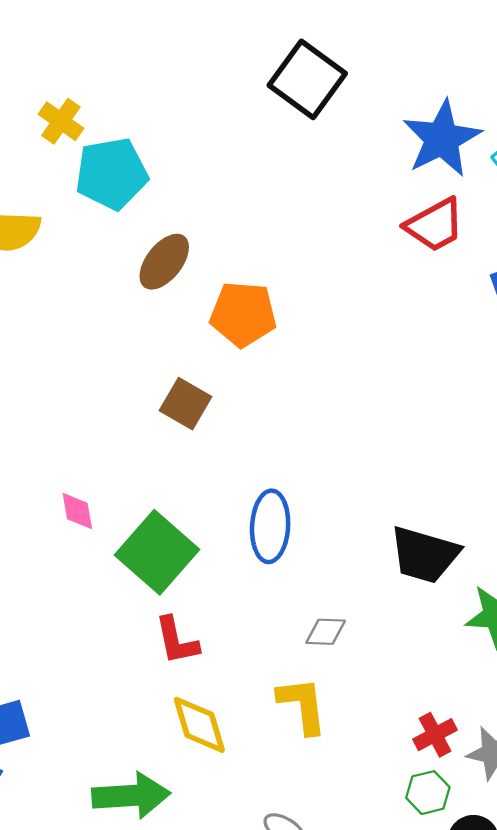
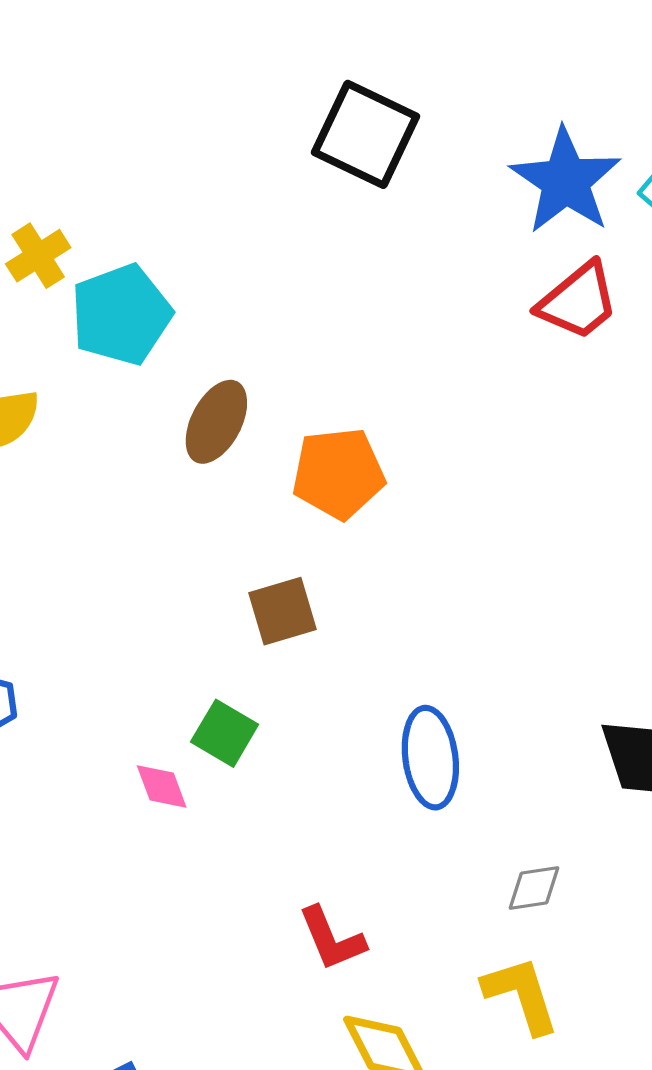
yellow cross: (61, 121) -> (38, 256), turned 33
brown square: (186, 404) -> (282, 611), turned -36
green square: (157, 552) -> (225, 733), moved, size x0.6

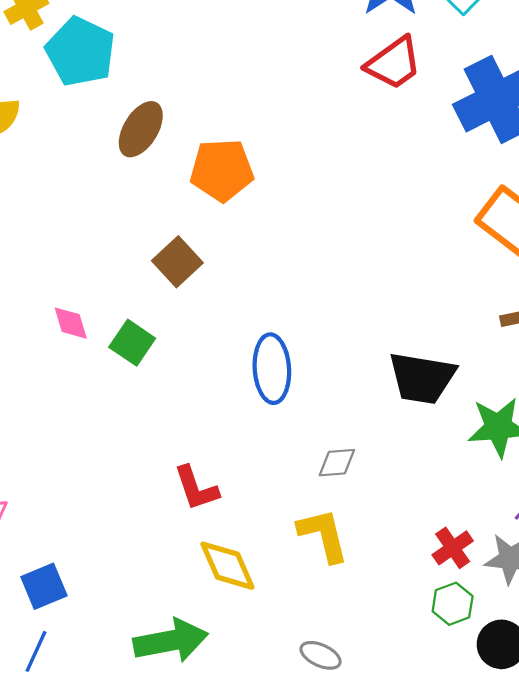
cyan pentagon: (121, 315) -> (80, 52), turned -30
brown square: (282, 611) -> (177, 262), turned -30
pink diamond: (162, 787) -> (71, 323), moved

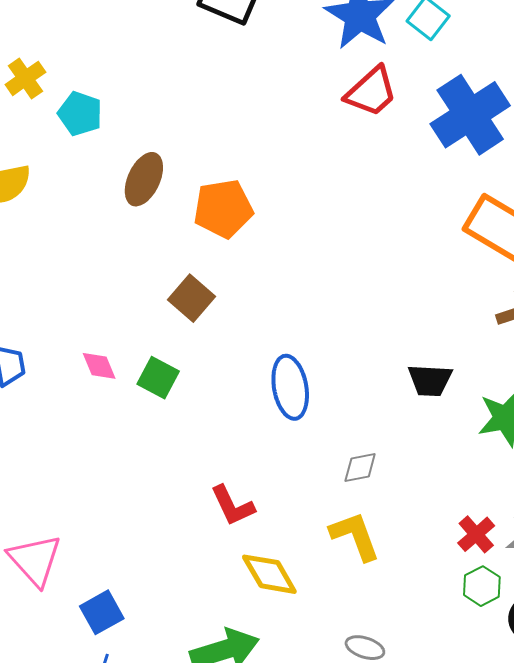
cyan pentagon: (80, 52) -> (80, 114), size x0.7
black trapezoid: (422, 378) -> (430, 380), size x0.7

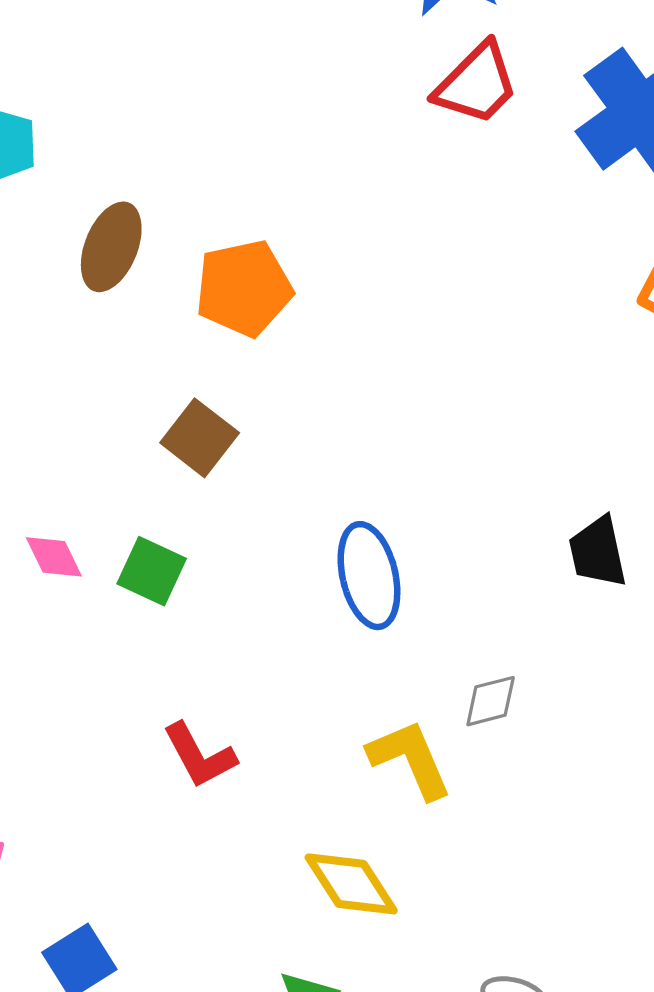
black trapezoid: (430, 380) -> (598, 552), turned 78
red L-shape: (232, 506) -> (199, 756), moved
yellow L-shape: (355, 536) -> (410, 759), moved

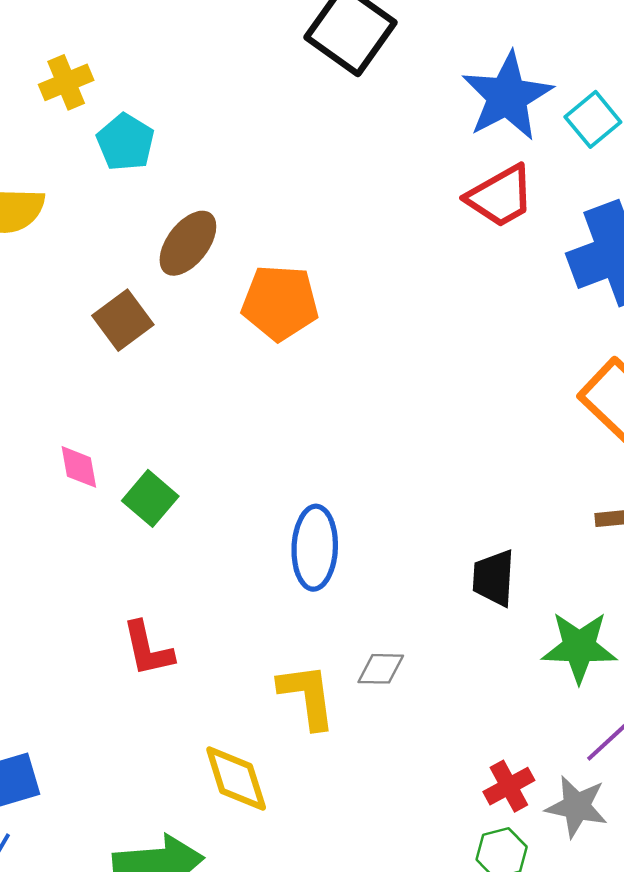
brown square: (200, 438) -> (123, 320), moved

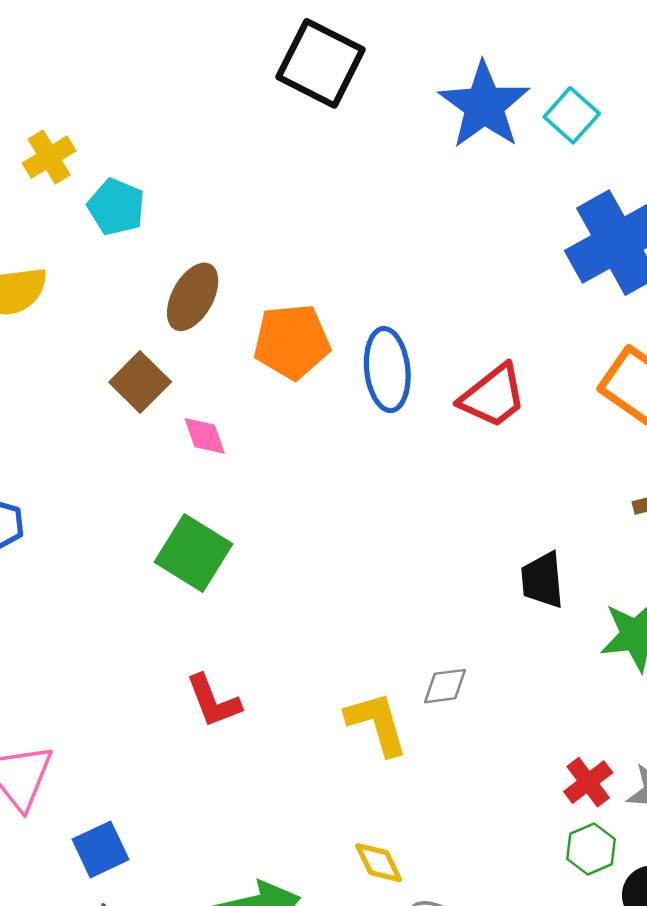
red trapezoid: (500, 196) -> (493, 396), moved
pink diamond: (79, 467) -> (205, 436), moved
green square: (150, 498) -> (193, 553), size x1.4
blue ellipse: (315, 548) -> (387, 370), moved
yellow diamond: (236, 779) -> (379, 863), moved, size x0.7

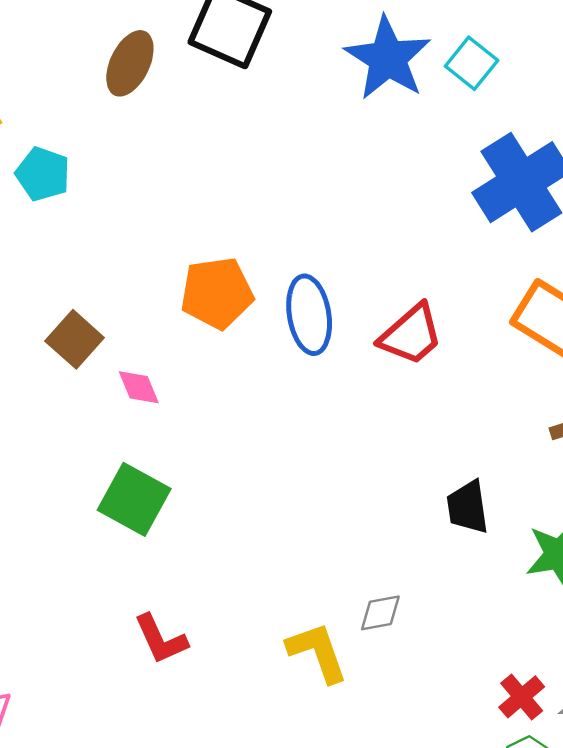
brown ellipse: (193, 297) -> (130, 63), moved

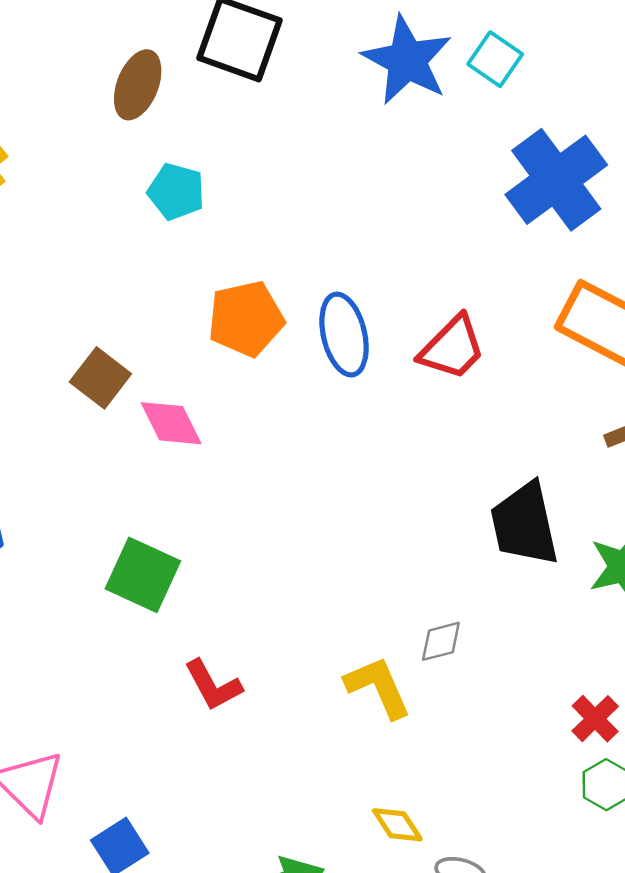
cyan pentagon: (43, 174) -> (176, 191), moved
pink diamond: (139, 387) -> (171, 423), size x1.4
green square: (134, 499) -> (143, 575), moved
black trapezoid: (468, 507) -> (524, 524), size x1.5

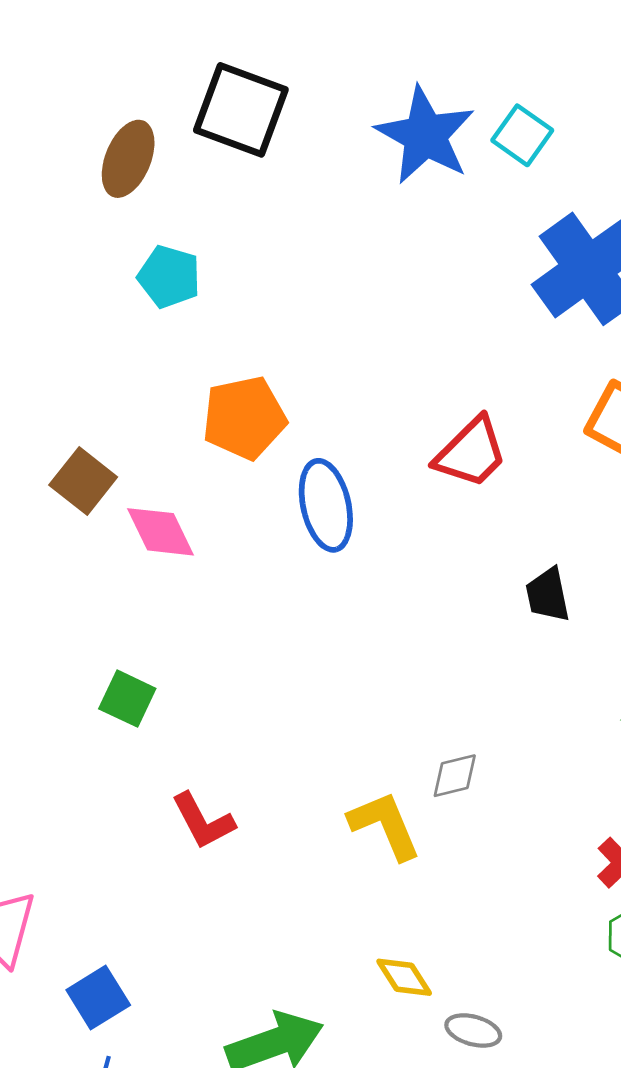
blue ellipse: (344, 335) -> (326, 505), moved
black trapezoid: (524, 524) -> (548, 595), moved, size x0.6
green square: (143, 575) -> (127, 699), size x0.7

